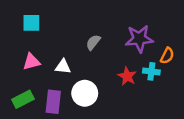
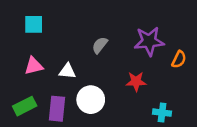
cyan cross: (151, 71) -> (162, 113), moved
red star: (127, 76) -> (136, 81), turned -30

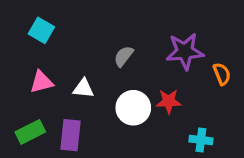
cyan square: (34, 24) -> (41, 30), turned 30
orange semicircle: (179, 59) -> (222, 74), turned -48
white circle: (91, 100) -> (133, 108), moved

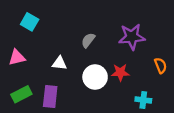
orange semicircle: (222, 74) -> (161, 66), moved
pink triangle: (41, 82) -> (17, 57), moved

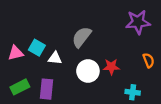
cyan square: (30, 22) -> (37, 48), moved
purple star: (132, 37) -> (138, 22), moved
gray semicircle: (88, 40) -> (82, 37), size x1.5

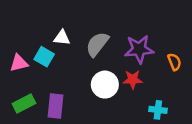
purple star: (138, 22) -> (139, 49), moved
white triangle: (55, 58) -> (62, 38), moved
orange semicircle: (149, 60) -> (174, 62), moved

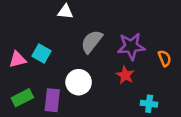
white triangle: (62, 38) -> (65, 12), moved
red star: (133, 80) -> (125, 75), turned 30
white circle: (105, 85) -> (79, 82), moved

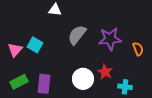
pink triangle: (18, 60) -> (15, 50), turned -35
red star: (125, 75) -> (105, 72), moved
white circle: (79, 82) -> (83, 79), moved

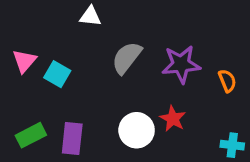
pink triangle: (15, 50) -> (24, 61), moved
cyan cross: (125, 87) -> (232, 145), moved

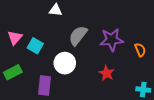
white circle: (137, 130) -> (65, 63), moved
green rectangle: (31, 135) -> (13, 72), moved

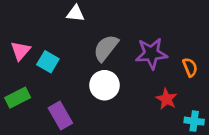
white circle: (65, 63) -> (104, 85), moved
red star: (107, 73) -> (167, 99), moved
purple rectangle: (44, 85) -> (60, 116), turned -36

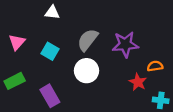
white triangle: (76, 14) -> (52, 12), moved
cyan square: (48, 62) -> (50, 51), moved
orange semicircle: (190, 67) -> (155, 66), moved, turned -77

